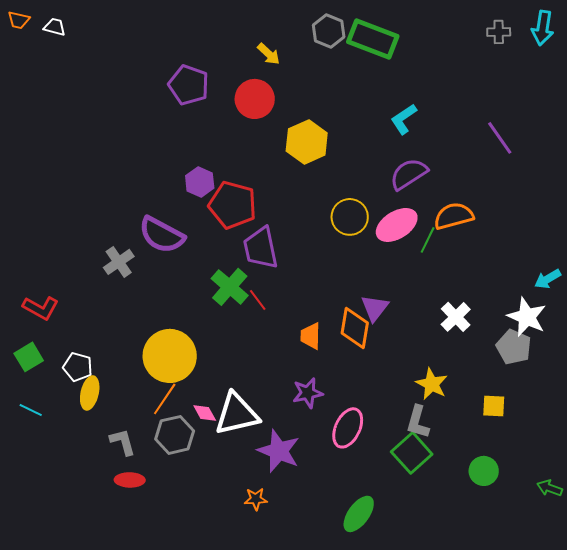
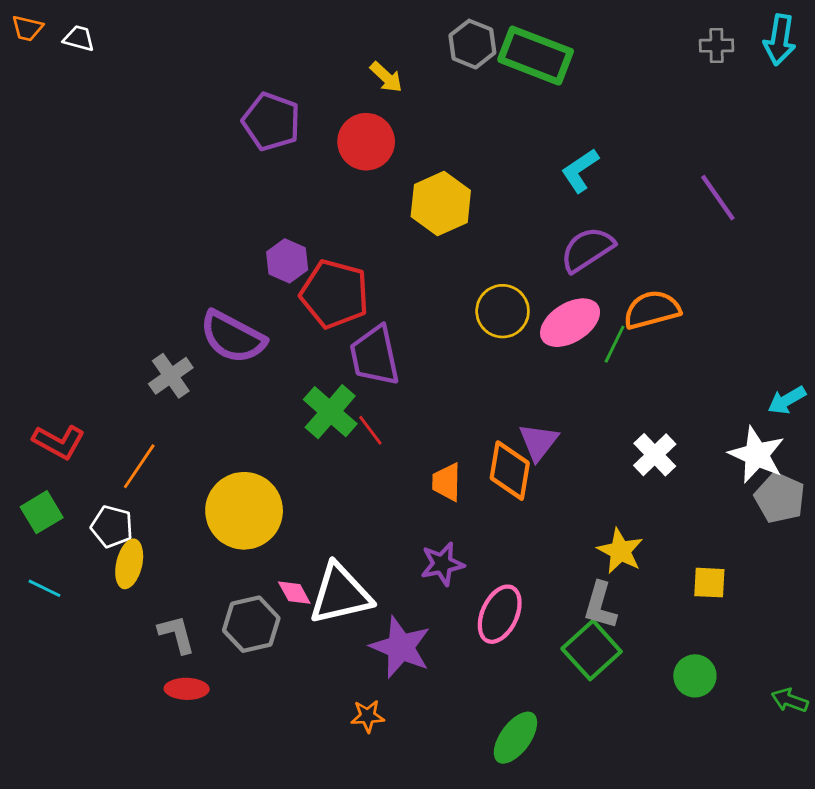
gray pentagon: (514, 347) -> (780, 498), moved
orange line: (165, 399) -> (139, 466), moved

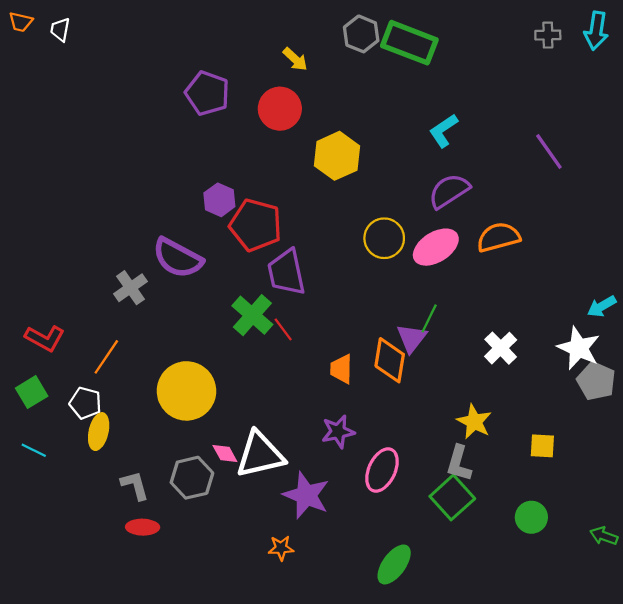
white trapezoid: (79, 38) -> (60, 30), turned -95
green line: (615, 344) -> (429, 318), moved

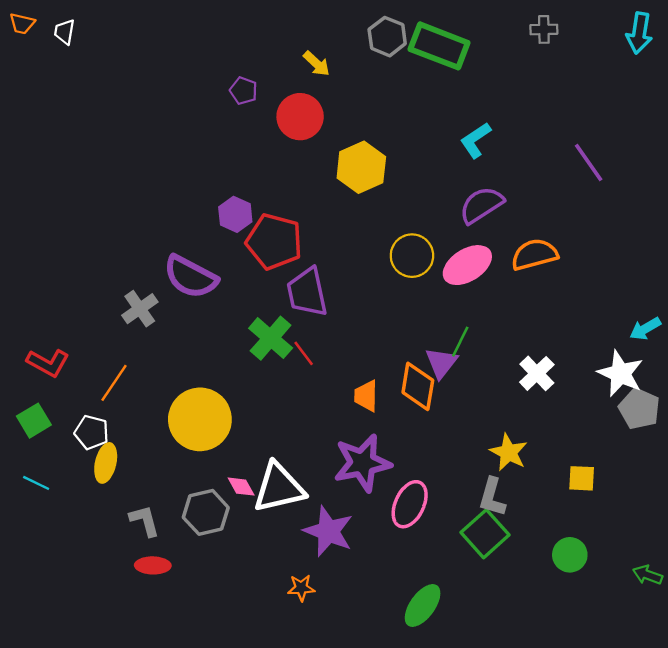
gray cross: (548, 35) -> (544, 29), moved
purple pentagon: (207, 93) -> (244, 91), moved, size x0.6
purple star: (338, 432) -> (362, 463), size x1.6

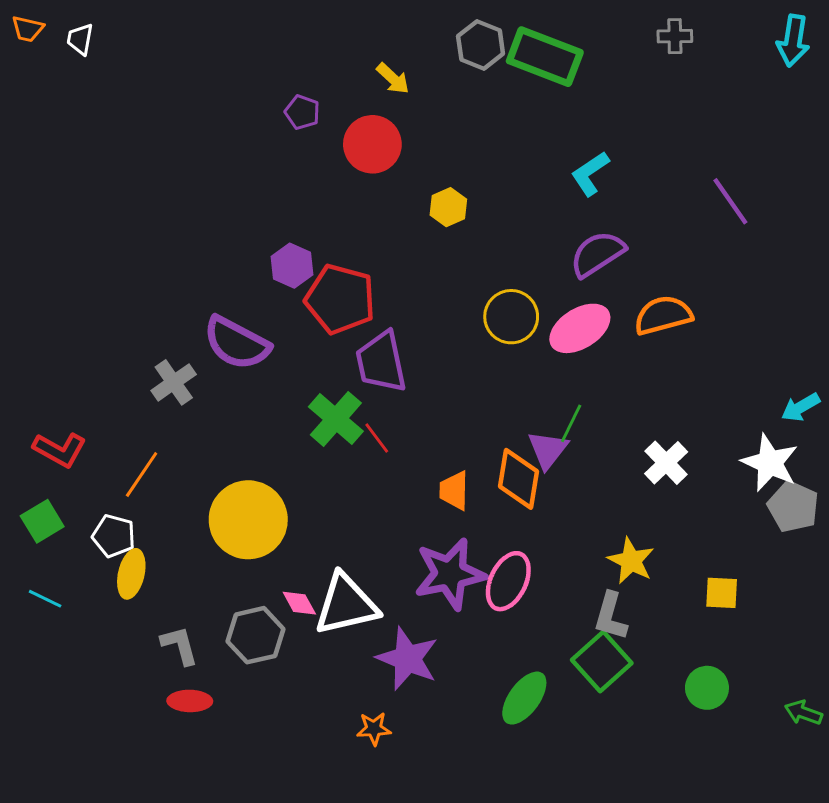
yellow hexagon: (361, 167) -> (448, 207), size x0.6
pink ellipse: (410, 504) -> (508, 581), moved
green ellipse: (423, 605) -> (524, 698), moved

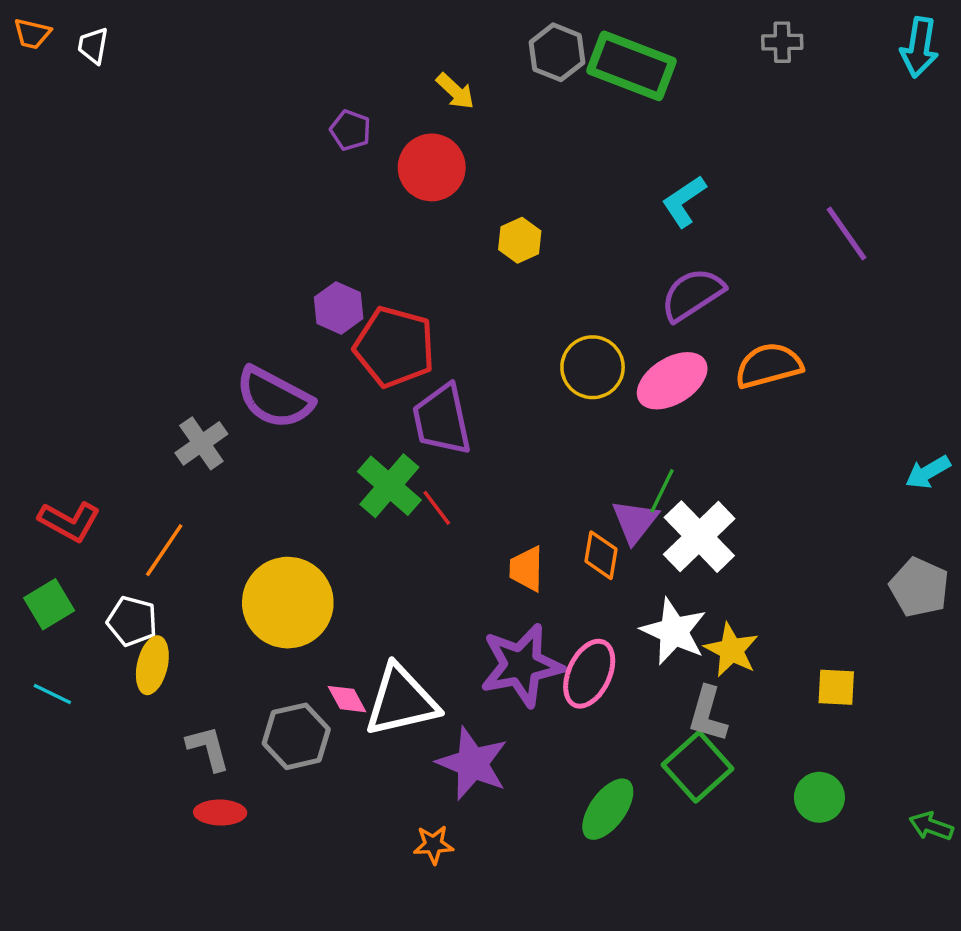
white cross: (666, 463) -> (699, 537), moved, size x1.4
white star: (770, 463) -> (674, 631), moved
orange diamond: (519, 479) -> (601, 555), size x0.7

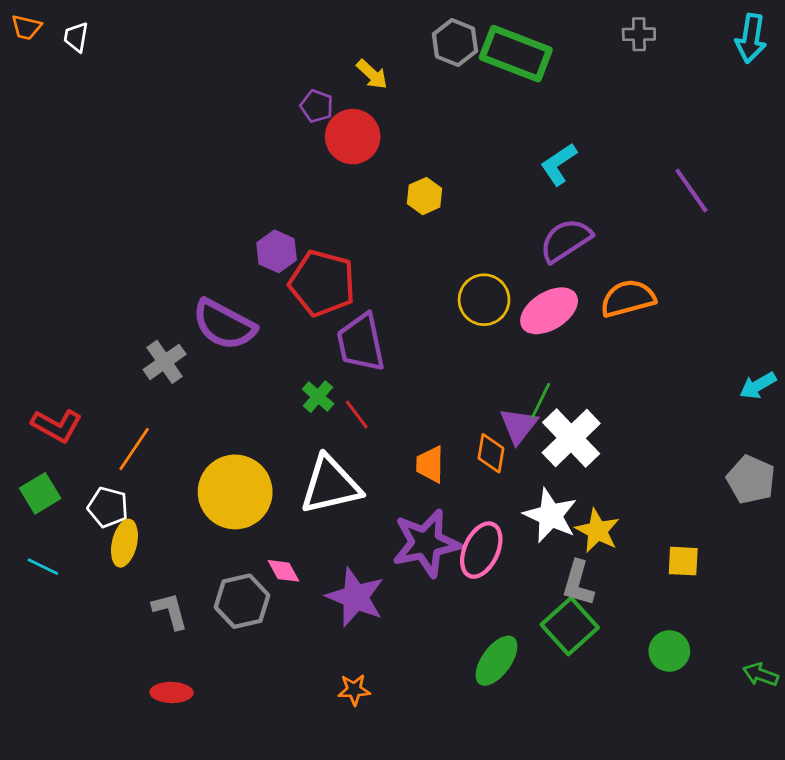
purple pentagon: (350, 130) -> (317, 106), moved
green cross: (389, 486) -> (318, 397), size x0.6
white triangle: (401, 701) -> (331, 485), moved
purple star: (472, 763) -> (355, 597), moved
red ellipse: (220, 813) -> (171, 692), moved

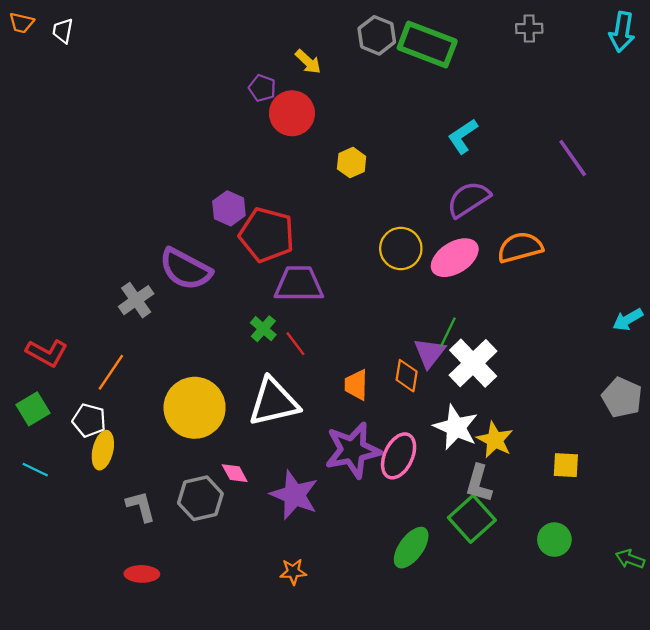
purple trapezoid: (361, 343) -> (299, 284), turned 102

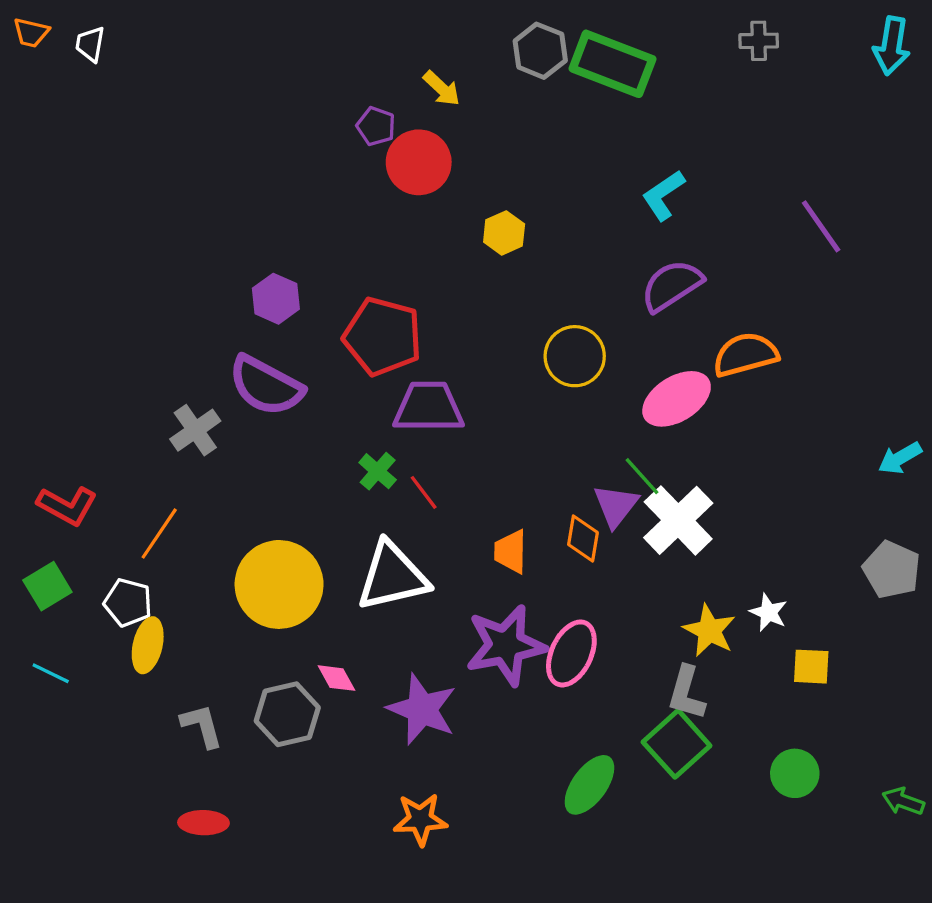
purple hexagon: (229, 208) -> (276, 299), moved
pink ellipse: (455, 258) -> (677, 399), moved
green line: (448, 332) -> (642, 476), turned -68
white star: (456, 427) -> (769, 612), moved, size x0.6
orange star: (293, 572) -> (420, 819), size x1.4

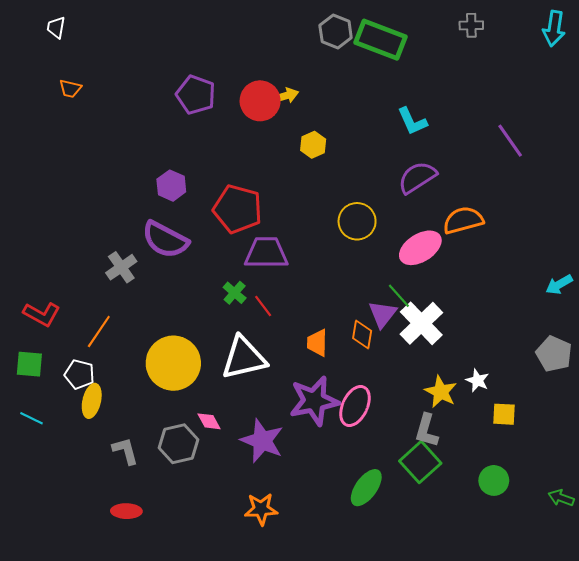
orange trapezoid: (31, 33) -> (70, 89), moved
yellow arrow: (442, 88) -> (286, 96), moved, turned -60
purple pentagon: (376, 126) -> (196, 95), moved, size x1.6
cyan L-shape: (663, 195) -> (412, 121), turned -80
green square: (47, 586) -> (29, 364), turned 36

